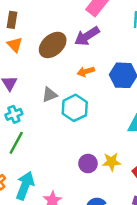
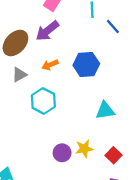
gray triangle: (50, 95) -> (19, 75), moved

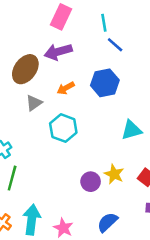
blue line: (113, 27) -> (115, 45), moved
purple arrow: (47, 31) -> (58, 52), turned 30
yellow star: (84, 149) -> (114, 174), turned -30

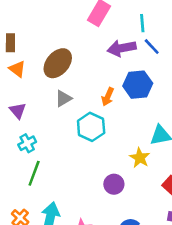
purple arrow: (58, 52) -> (122, 48), moved
orange arrow: (66, 88) -> (108, 97), moved, turned -42
yellow star: (114, 174) -> (140, 158), moved

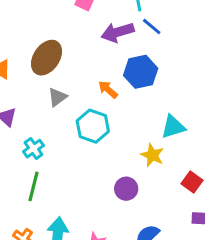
orange arrow: (108, 97) -> (108, 89), turned 114
cyan cross: (27, 143) -> (33, 149), moved

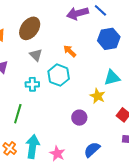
blue hexagon: (141, 72) -> (109, 39), moved
gray triangle: (57, 97) -> (36, 55), turned -40
cyan cross: (33, 149) -> (32, 84), moved, turned 32

